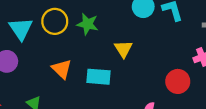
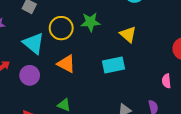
orange triangle: (62, 69) -> (66, 64), moved

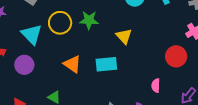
orange triangle: (66, 64) -> (72, 64), moved

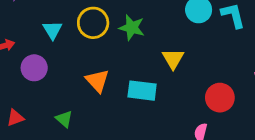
cyan triangle: (32, 34) -> (52, 30), size x0.7
red circle: (176, 56) -> (220, 98), moved

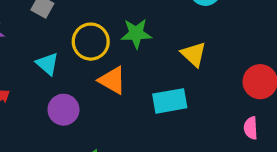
purple circle: (34, 68) -> (63, 110), moved
orange triangle: (97, 81) -> (112, 80), moved

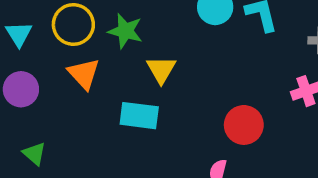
yellow triangle: (194, 54) -> (161, 70), moved

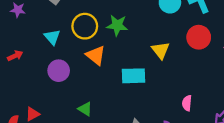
yellow triangle: (161, 70) -> (161, 50), moved
red circle: (244, 125) -> (199, 37), moved
green triangle: (34, 154) -> (85, 109), moved

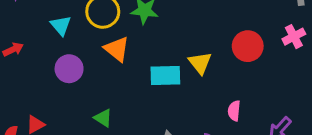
red circle: (199, 37) -> (248, 46), moved
yellow triangle: (161, 50) -> (200, 63), moved

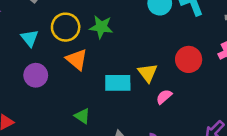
pink semicircle: (234, 111) -> (164, 97), moved, turned 42
green triangle: (103, 118) -> (82, 116), moved

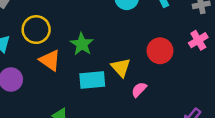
green star: (101, 27) -> (82, 44), moved, turned 30

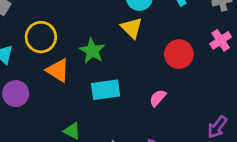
yellow triangle: (121, 67) -> (132, 28), moved

